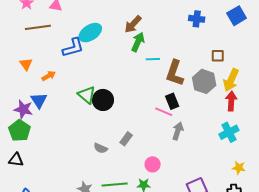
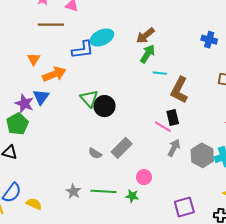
orange arrow: (49, 76) -> (54, 74), size x1.6
gray hexagon: (204, 81) -> (202, 155), moved
gray rectangle: (126, 139) -> (122, 148), size x1.5

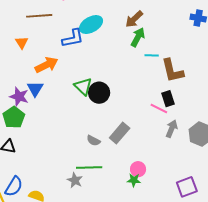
orange triangle: (34, 59) -> (22, 43), moved
brown L-shape: (179, 90) -> (172, 71), turned -36
pink circle: (144, 177) -> (138, 169), moved
green line: (103, 191) -> (89, 168), moved

